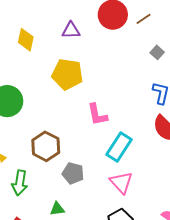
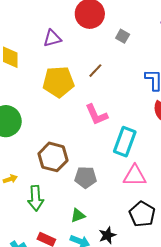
brown line: (144, 19) -> (95, 71), moved
gray square: (157, 52) -> (123, 36), moved
pink triangle: (121, 182) -> (135, 176), turned -35

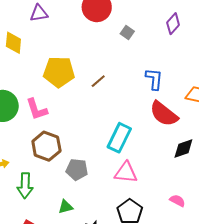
purple triangle: (52, 38) -> (39, 13), moved
brown line: (95, 71) -> (98, 81), moved
pink L-shape: (96, 115) -> (37, 109), moved

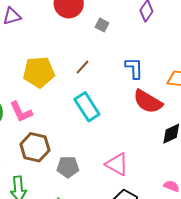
brown line: (98, 81) -> (82, 67), moved
cyan rectangle: (119, 138) -> (87, 107), moved, turned -52
pink triangle: (126, 173) -> (117, 164), turned 30

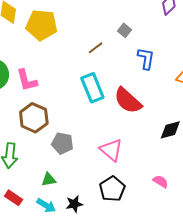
gray square: (102, 25) -> (124, 30), moved
yellow pentagon: (39, 72) -> (42, 25), moved
red semicircle: (148, 102) -> (128, 101), moved

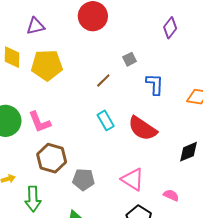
gray square: (124, 30) -> (130, 59), turned 32
cyan rectangle: (92, 88) -> (106, 120), size x0.7
pink semicircle: (161, 181) -> (171, 195), moved

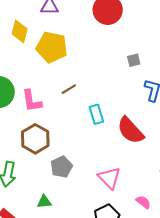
brown line: (103, 81) -> (69, 89), moved
gray pentagon: (83, 180) -> (62, 167), turned 30

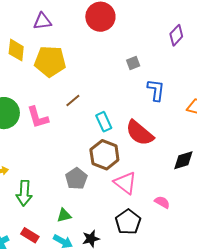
brown hexagon: (35, 139) -> (104, 155), moved

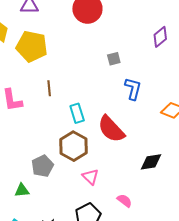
brown line: (73, 101) -> (49, 88), turned -63
pink triangle: (125, 183) -> (90, 177), size x0.7
green triangle: (64, 215) -> (22, 190), moved

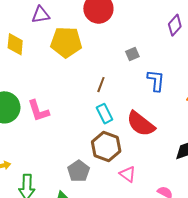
yellow pentagon: (32, 46) -> (66, 42), moved
brown line: (49, 88) -> (101, 85), moved, turned 35

